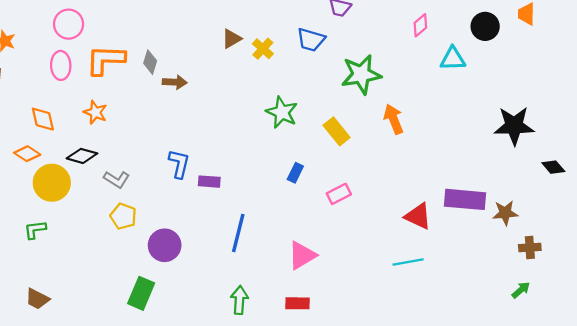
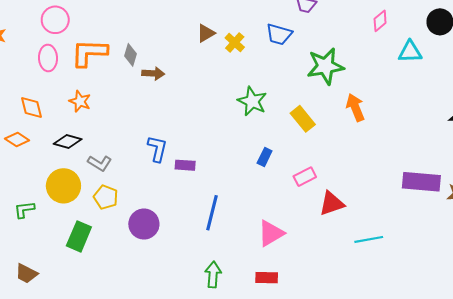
yellow circle: (52, 183) -> (63, 186), moved
red triangle: (418, 216) -> (332, 203), moved, turned -44
green rectangle: (141, 293) -> (79, 236), moved

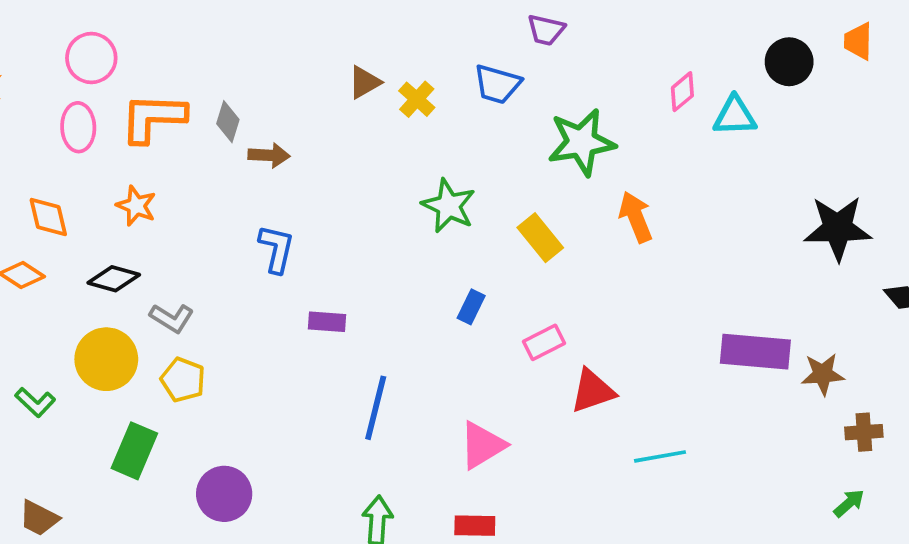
pink diamond: (380, 21) -> (682, 92), moved
blue L-shape: (157, 149) -> (277, 249), moved
green L-shape: (24, 210) -> (35, 402), turned -130
purple circle: (144, 224) -> (224, 494), moved

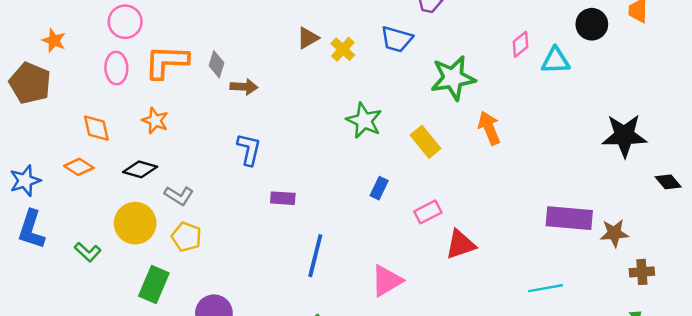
cyan line: (660, 456) -> (546, 288), moved

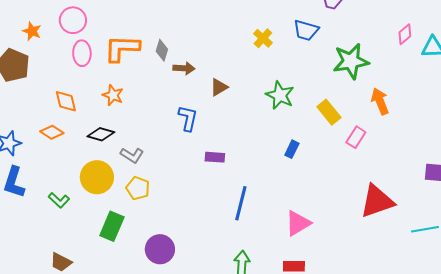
pink circle: (125, 22) -> (73, 20), moved
brown triangle: (308, 38) -> (219, 87), moved
pink rectangle: (428, 212) -> (356, 137), moved, turned -30
red triangle: (460, 244) -> (377, 201), moved, size x1.4

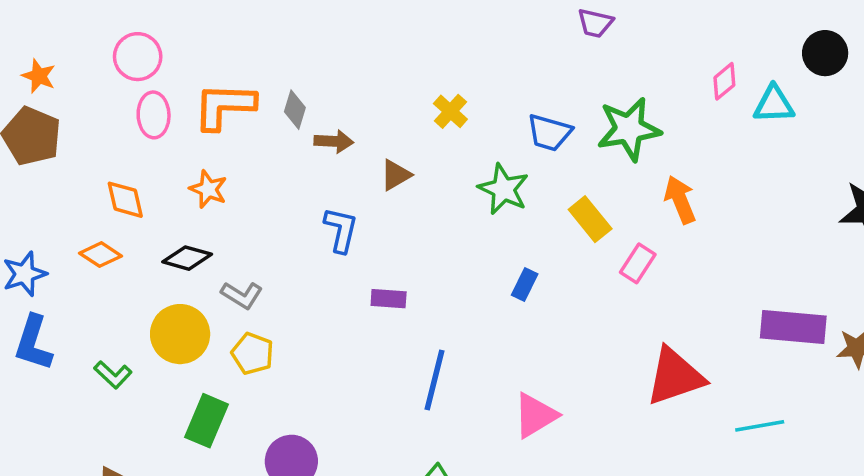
blue trapezoid: (306, 30) -> (549, 133), moved
orange star: (32, 31) -> (39, 76), moved
yellow cross: (263, 38) -> (450, 111), moved

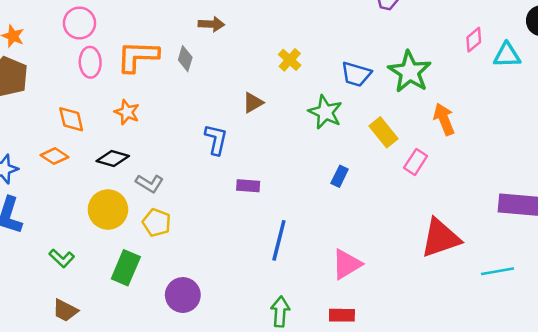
green star: (629, 129) -> (410, 72), turned -30
brown arrow: (334, 141) -> (211, 24), moved
green L-shape: (113, 375) -> (62, 258), moved

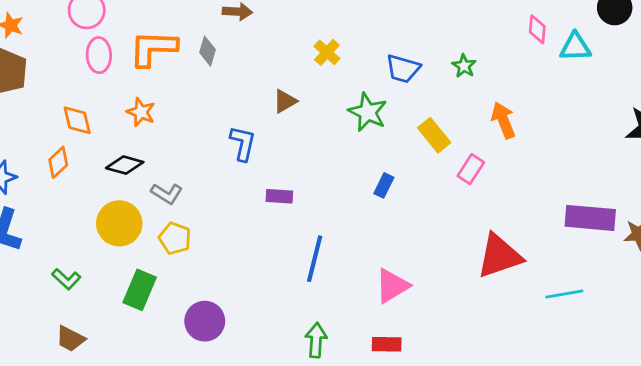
pink diamond: (474, 40) -> (537, 29), turned -45
green star: (410, 72) -> (464, 66), size x0.5
orange diamond: (55, 156) -> (58, 162), turned -76

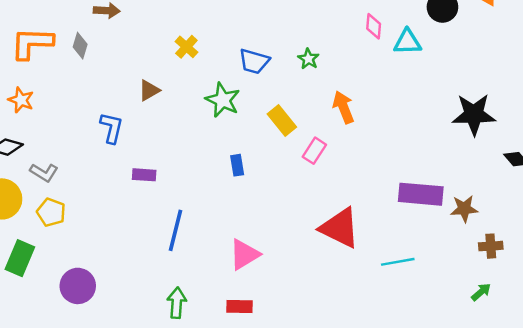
blue rectangle: (384, 185) -> (237, 165), turned -35
red triangle: (499, 256) -> (340, 228), turned 45

